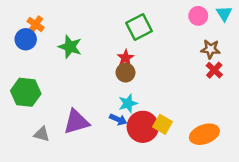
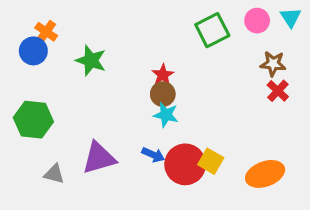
green square: (139, 27) -> (212, 30), moved
cyan star: (128, 103) -> (166, 115), moved, turned 30

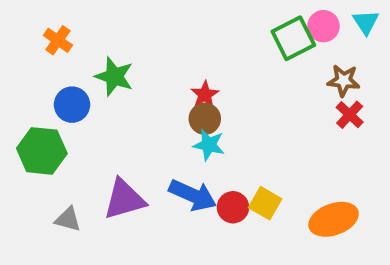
green square: (212, 30) -> (293, 38), moved
blue circle: (33, 51) -> (72, 105), moved
blue arrow: (153, 155) -> (193, 195), size x1.6
red circle: (185, 164) -> (233, 207), size x0.6

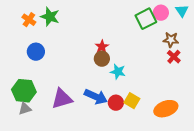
green star: (114, 76) -> (50, 17), moved
cyan star: (209, 145) -> (118, 72), moved
green hexagon: (42, 151) -> (24, 91), moved
gray triangle: (68, 219) -> (25, 109), moved, turned -32

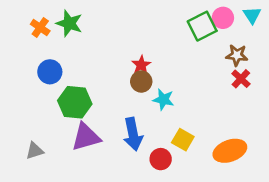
green hexagon: (24, 91) -> (75, 102), moved
blue arrow: (96, 97) -> (133, 134), turned 55
red circle: (116, 103) -> (161, 159), moved

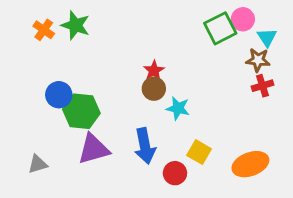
cyan triangle: (252, 15) -> (267, 37), moved
blue circle: (50, 72) -> (59, 95), moved
red cross: (241, 79) -> (262, 86), turned 30

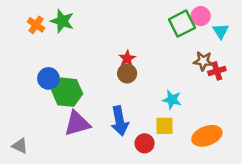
brown star: (258, 60) -> (203, 61), moved
cyan star: (178, 108) -> (172, 100), moved
yellow square: (199, 152) -> (165, 126), turned -30
gray triangle: (38, 164) -> (20, 146), moved, turned 42

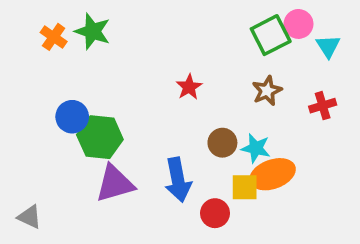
brown star: (203, 61) -> (267, 91), moved, turned -30
brown circle: (127, 73) -> (222, 143), moved
orange ellipse: (207, 136) -> (273, 174), moved

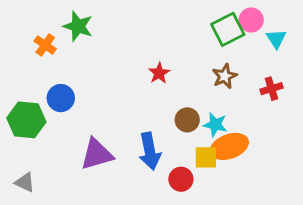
orange cross: (54, 37) -> (45, 45), moved
green hexagon: (100, 137) -> (26, 120), moved

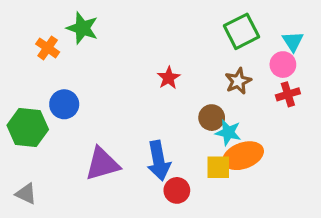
pink circle: (251, 20) -> (283, 65), moved
brown circle: (187, 120) -> (212, 118), moved
red circle: (181, 179) -> (177, 190), moved

